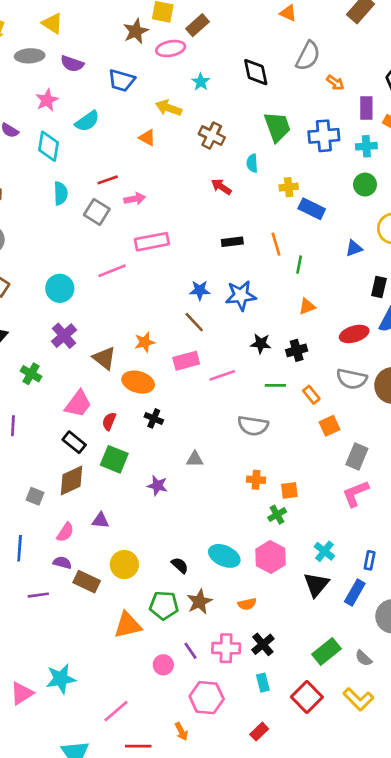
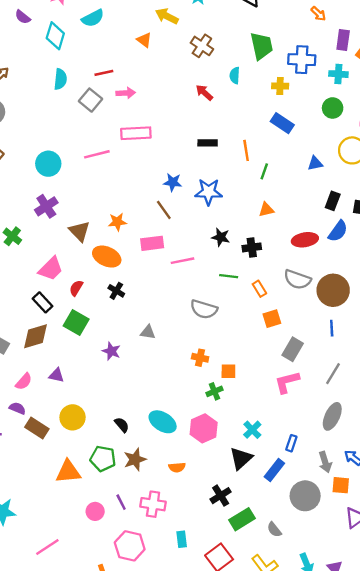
yellow cross: (289, 187) -> (280, 86), moved
black cross: (263, 644) -> (221, 496), moved

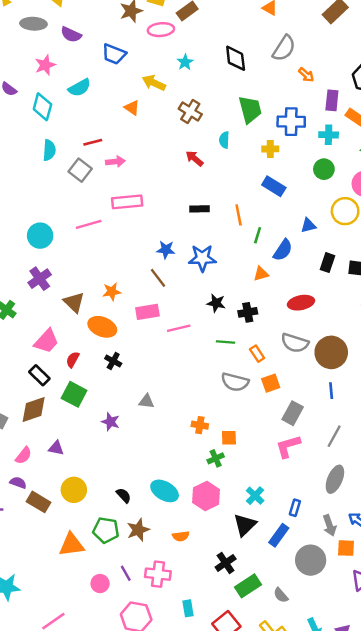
blue semicircle: (338, 231) -> (283, 250), moved
gray semicircle: (204, 309) -> (235, 382), moved

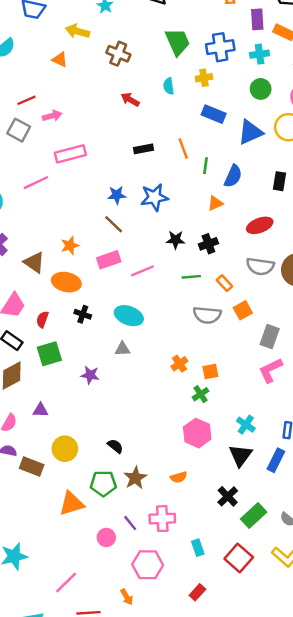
cyan semicircle: (224, 140) -> (169, 86), moved
blue triangle: (308, 225) -> (250, 132), moved, size x1.6
green square: (74, 394) -> (49, 354), turned -35
orange cross: (200, 425) -> (179, 364), turned -35
cyan ellipse: (165, 491) -> (129, 316), moved

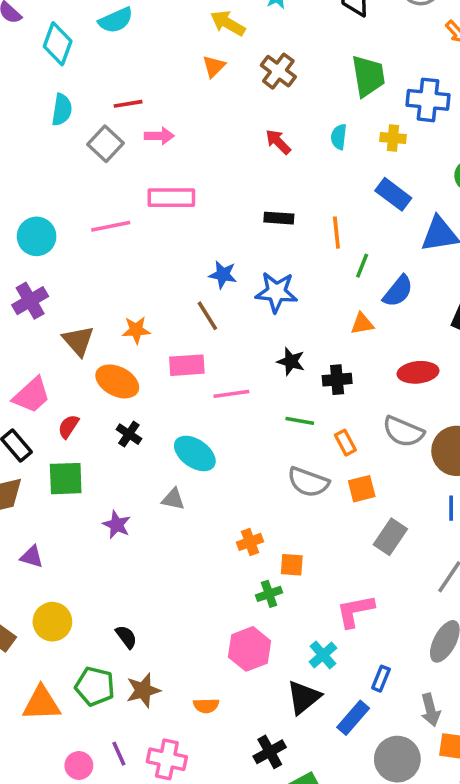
orange triangle: (60, 60) -> (214, 66), moved, turned 35
pink L-shape: (271, 370) -> (355, 611), moved

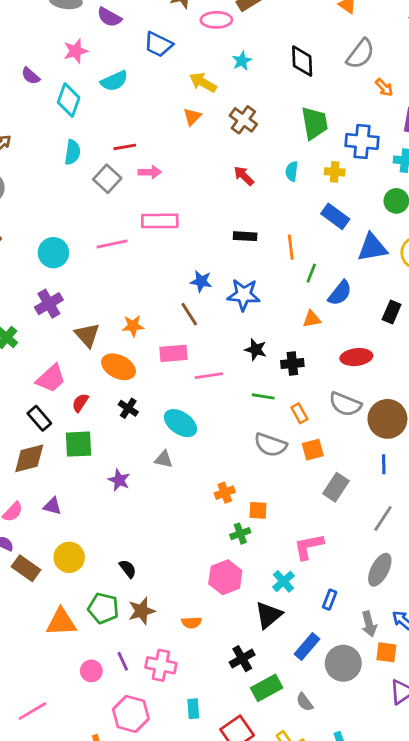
blue rectangle: (353, 718) -> (307, 646), moved

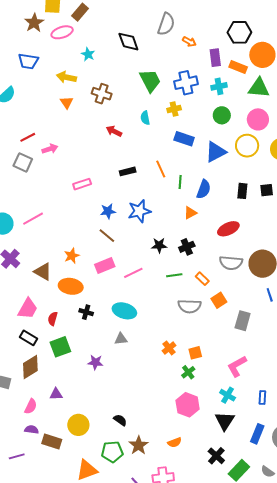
pink rectangle: (160, 221) -> (82, 184), moved, size x0.7
pink line: (112, 244) -> (33, 219), moved

